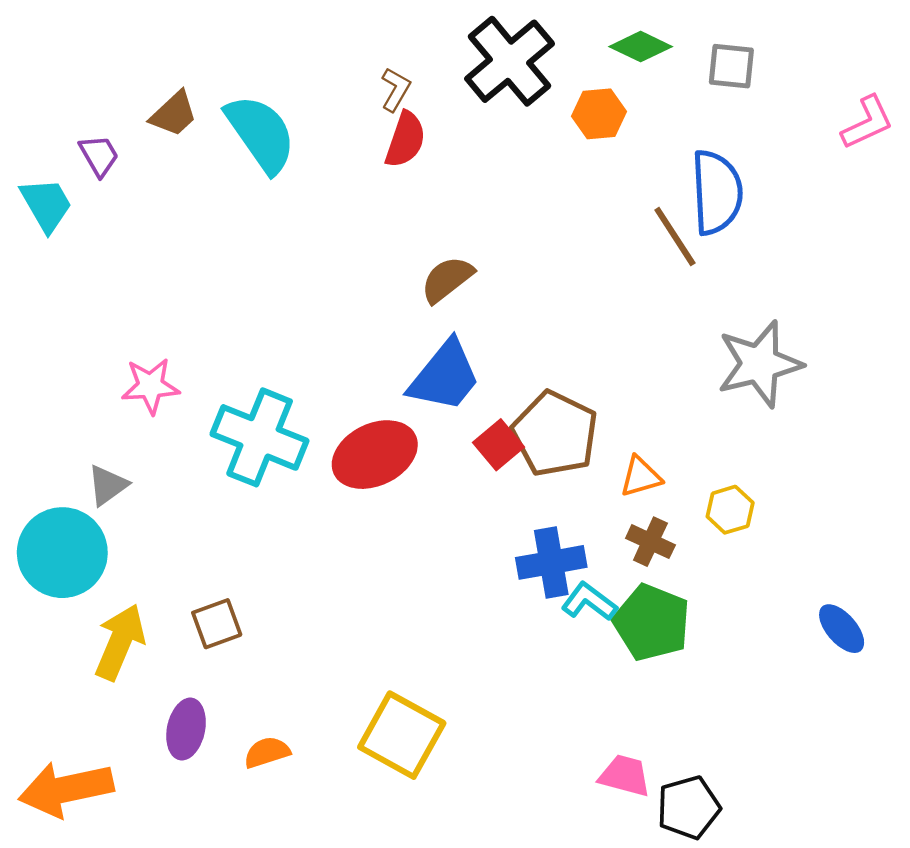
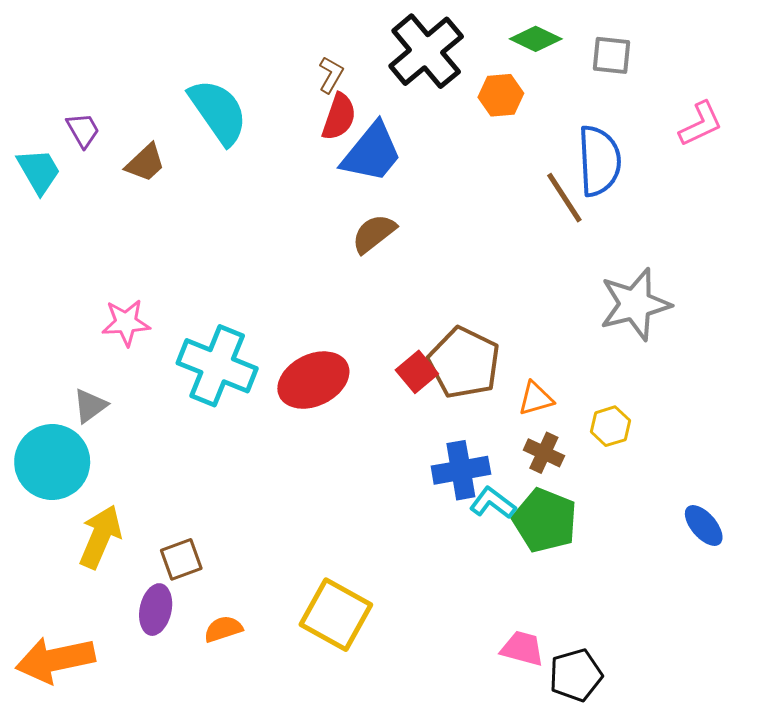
brown trapezoid: (174, 114) -> (145, 163), moved
pink L-shape: (867, 122) -> (701, 124), moved
blue trapezoid: (445, 376) -> (372, 153), moved
brown square: (217, 624) -> (181, 559), moved

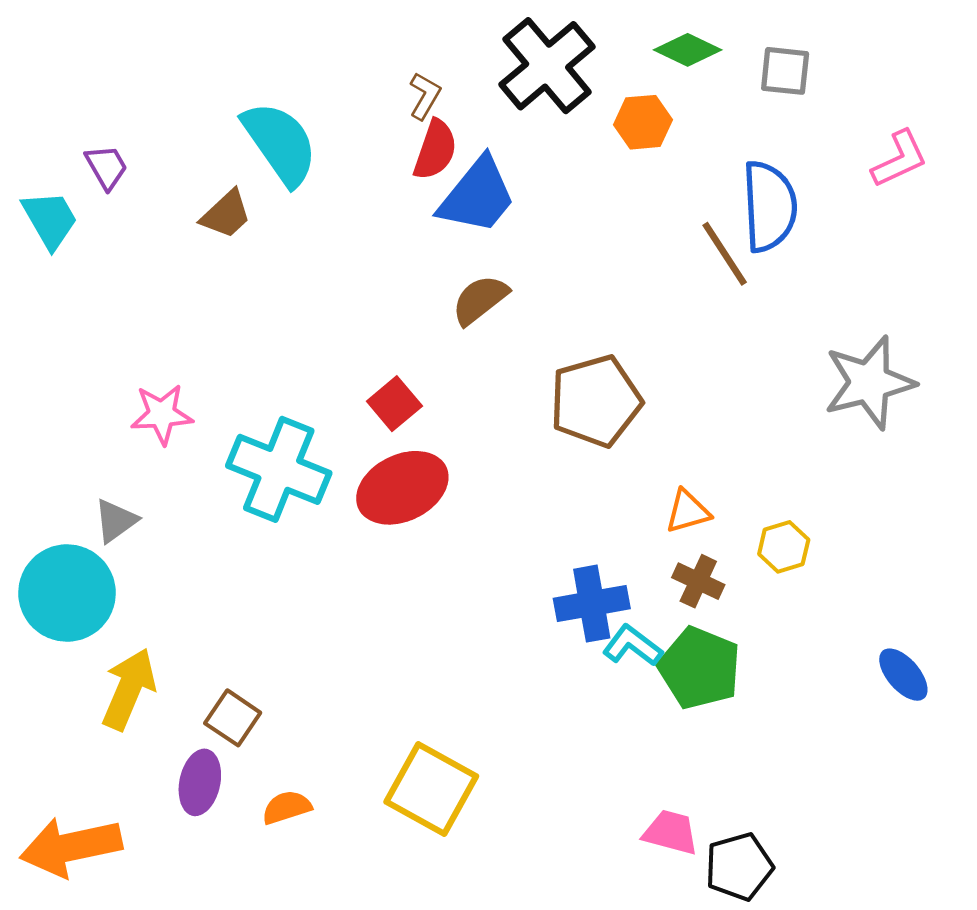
brown trapezoid: (145, 163) -> (226, 214), moved
gray star: (635, 304) -> (869, 383), moved
brown pentagon: (464, 363) -> (596, 401), moved, turned 30
red square: (417, 372) -> (394, 404), moved
brown square: (181, 559) -> (233, 718), turned -36

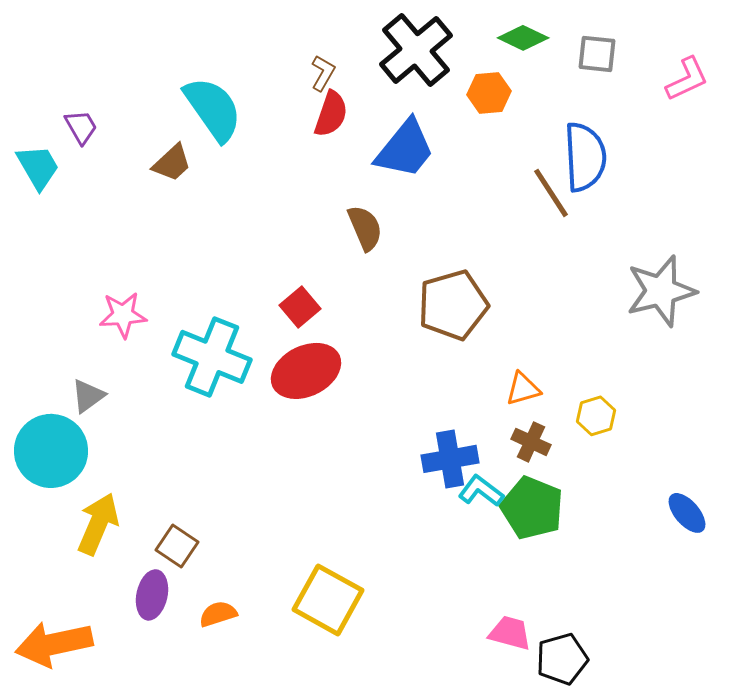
pink L-shape: (899, 159) -> (687, 79), moved
blue trapezoid: (477, 196) -> (405, 149), moved
brown semicircle: (480, 300) -> (365, 228), turned 105

